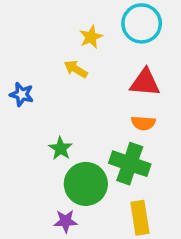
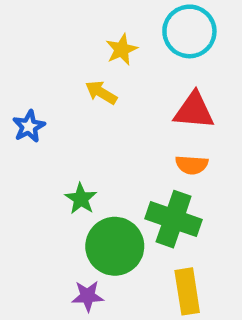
blue star: (22, 94) -> (29, 126), turned 30

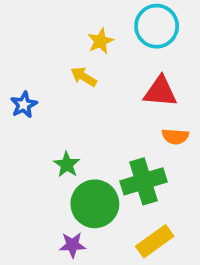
orange semicircle: (192, 165) -> (175, 137), moved
green cross: (174, 219) -> (143, 181), turned -36
yellow rectangle: (187, 291) -> (155, 241), turned 63

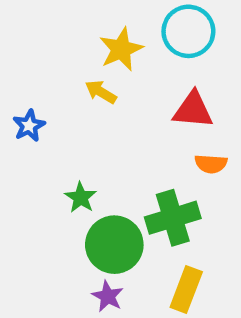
yellow star: (100, 41) -> (121, 49), size x1.4
yellow rectangle: (155, 241) -> (186, 290), turned -33
purple star: (72, 245) -> (108, 296), moved, turned 30

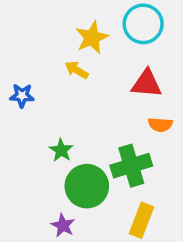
blue star: (29, 126) -> (22, 96), turned 30
purple star: (108, 296) -> (63, 225), moved

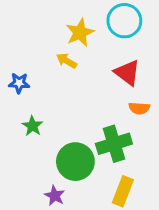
red triangle: (147, 84) -> (127, 73), turned 32
green star: (61, 150) -> (32, 126), moved

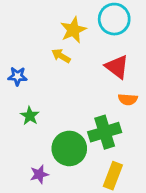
purple star: (55, 196) -> (39, 174), moved, turned 30

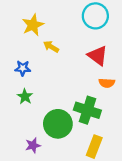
yellow star: (73, 30) -> (33, 25), moved
blue star: (17, 76) -> (23, 68), moved
green cross: (105, 132) -> (87, 110), turned 35

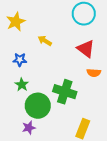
yellow star: (33, 25) -> (16, 22), moved
green cross: (87, 110) -> (65, 92), moved
green circle: (58, 124) -> (38, 106), moved

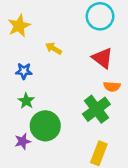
green cross: (65, 92) -> (96, 109), moved, turned 35
purple star: (29, 128) -> (23, 141), moved

